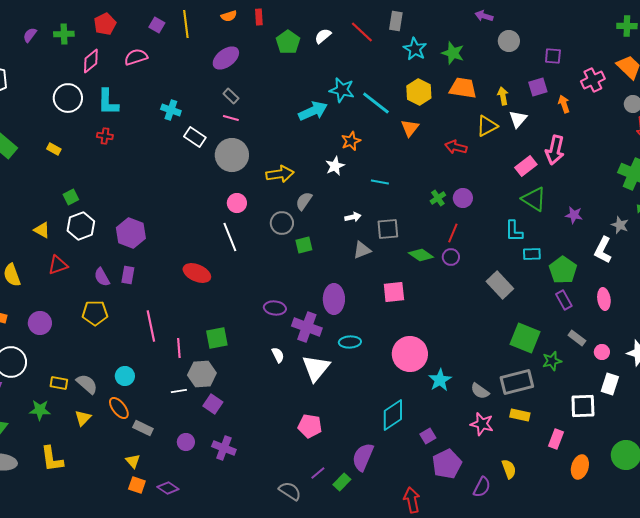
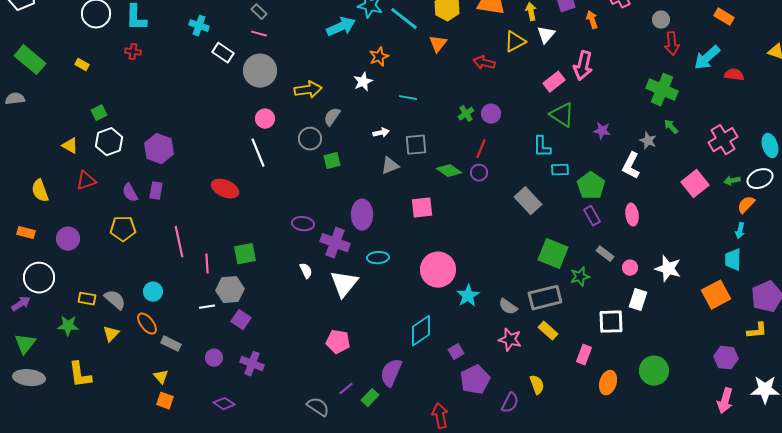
yellow rectangle: (520, 415) -> (548, 331), turned 30
purple diamond: (168, 488) -> (224, 404), moved

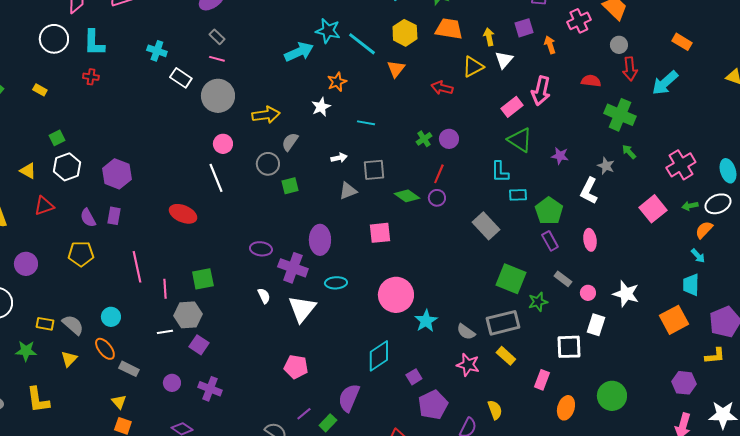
red semicircle: (734, 75) -> (591, 81), moved
cyan arrow: (740, 231) -> (698, 256), turned -56

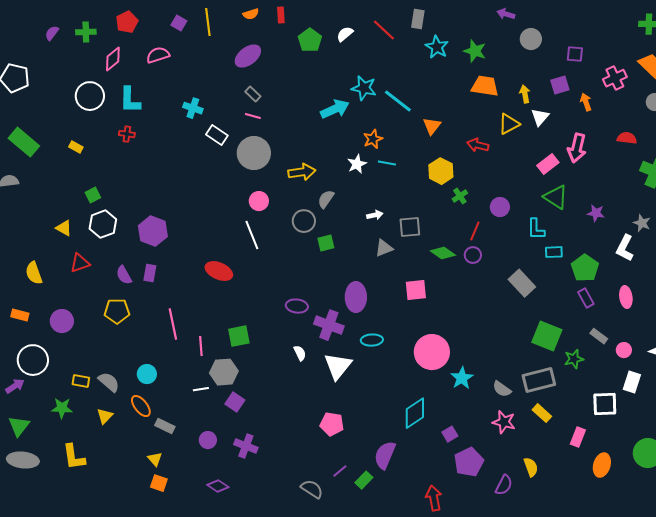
yellow hexagon: (405, 33) -> (441, 171), moved
cyan line: (366, 123) -> (387, 163), moved
purple circle: (449, 139) -> (500, 207), moved

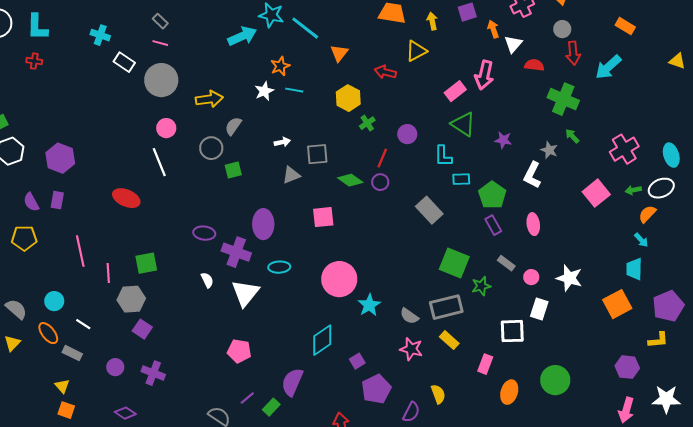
white triangle: (540, 117) -> (513, 44), moved
white line: (201, 389) -> (83, 324), moved, turned 42

